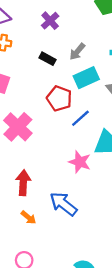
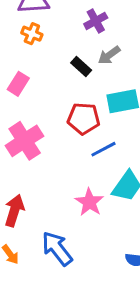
gray arrow: (77, 52) -> (109, 55), moved
red pentagon: (59, 98) -> (84, 119), turned -30

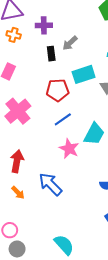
purple cross: (96, 21) -> (44, 25), moved, turned 35
black rectangle: (81, 66) -> (51, 54), turned 48
blue line: (103, 149) -> (63, 119), moved

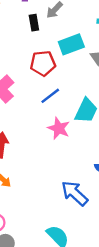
blue arrow: (50, 184) -> (75, 193), moved

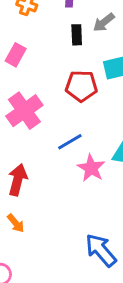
blue line: (50, 96) -> (70, 142), moved

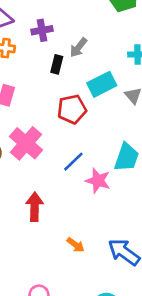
black rectangle: (77, 35) -> (57, 64), turned 30
orange arrow: (16, 223) -> (76, 245), moved

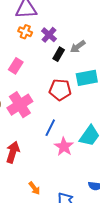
purple cross: (42, 30) -> (49, 35), moved, turned 35
blue line: (73, 162) -> (50, 128), turned -36

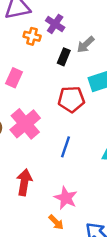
orange cross: (25, 32) -> (32, 36), moved
purple cross: (49, 35) -> (55, 24), moved
pink star: (64, 147) -> (66, 198), moved

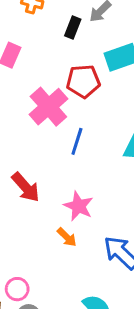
pink cross: (25, 124) -> (48, 107), moved
red arrow: (24, 182) -> (26, 187), turned 130

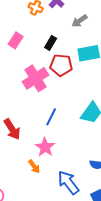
black rectangle: (73, 28) -> (51, 43), moved
blue line: (77, 141) -> (51, 117), moved

